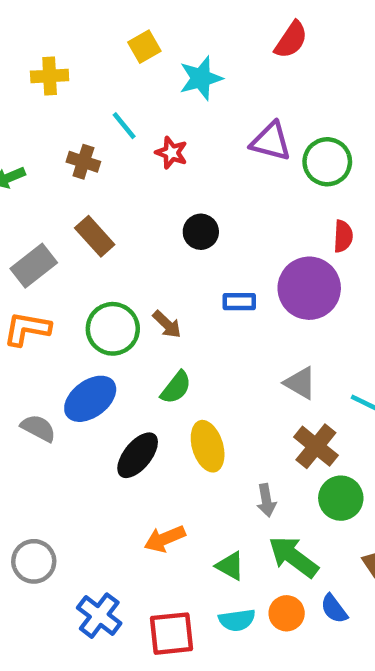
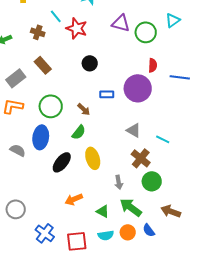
red star: (171, 153) -> (77, 28), size x1.5
brown arrow: (167, 324) -> (84, 109), moved
blue ellipse: (90, 399) -> (41, 137), turned -45

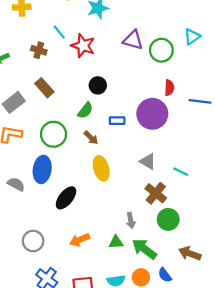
green semicircle: (79, 132) -> (85, 110), moved
yellow ellipse: (93, 158) -> (101, 168), moved
gray circle: (16, 209) -> (33, 241), moved
green triangle: (103, 211) -> (116, 242), moved, turned -32

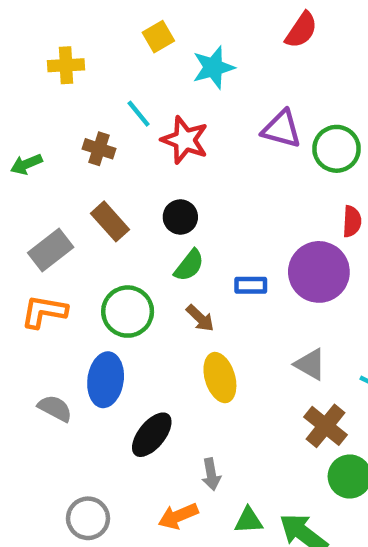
black circle: (98, 85) -> (180, 217), moved
gray arrow: (131, 221) -> (211, 474), moved

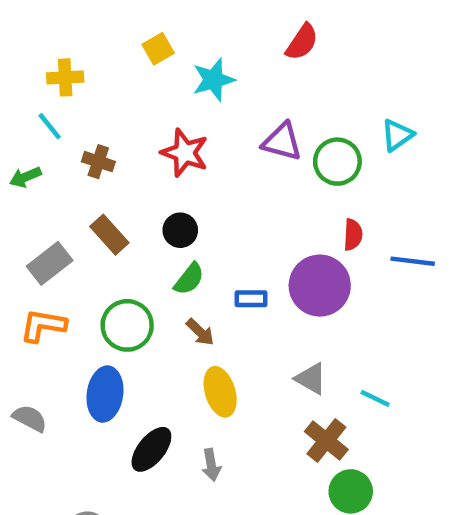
cyan line: (139, 114) -> (50, 126), moved
gray semicircle: (55, 408) -> (30, 418), moved
gray arrow: (211, 474) -> (211, 465), moved

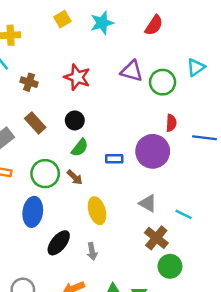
red semicircle: (302, 42) -> (154, 25), moved
cyan star: (213, 80) -> (102, 23), moved
brown arrow: (200, 332) -> (75, 177), moved

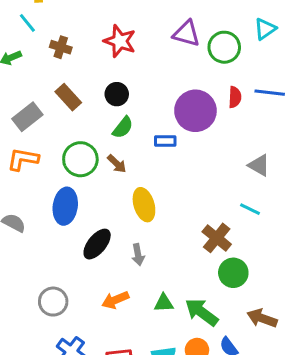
blue line: (205, 138) -> (270, 93), moved
purple circle: (153, 151) -> (195, 111), moved
gray triangle: (148, 203) -> (259, 165), moved

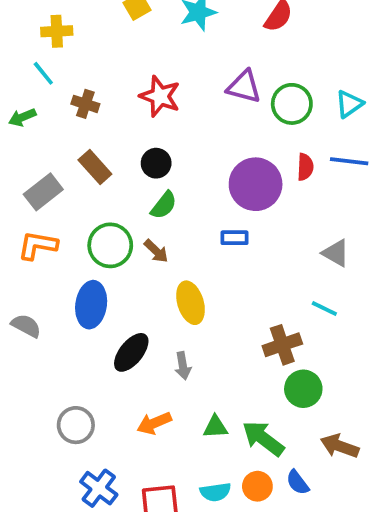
cyan triangle: (265, 29) -> (349, 104), moved
blue rectangle: (165, 141) -> (234, 238), moved
brown cross: (217, 238) -> (282, 345), turned 32

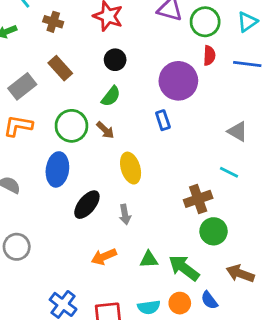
black circle: (156, 163) -> (115, 60), moved
red semicircle: (305, 167) -> (209, 56), moved
blue rectangle: (234, 238) -> (163, 120), turned 72
gray circle: (76, 425) -> (17, 247), moved

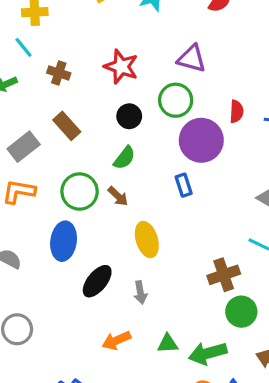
green circle: (205, 22) -> (176, 100), moved
green arrow: (184, 268) -> (208, 353), turned -52

